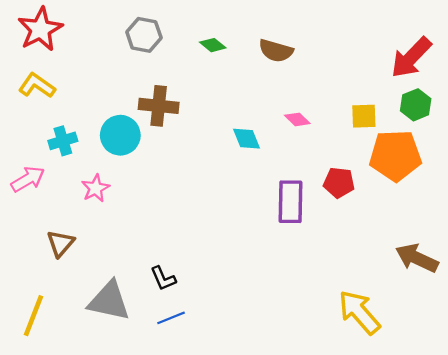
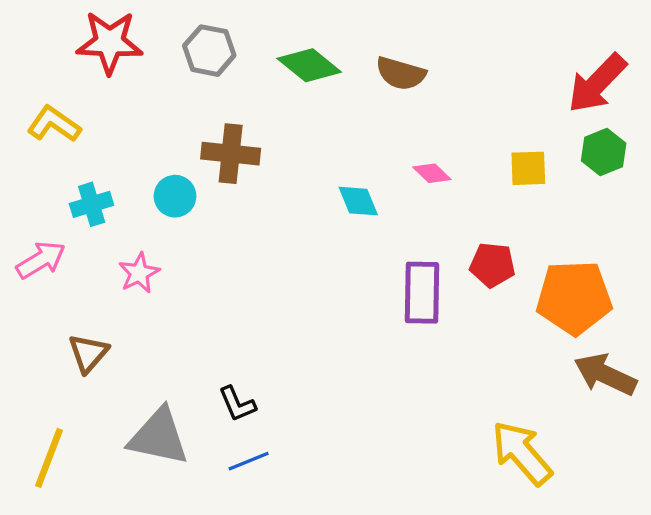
red star: (40, 29) -> (110, 42), moved, turned 30
green diamond: (213, 45) -> (309, 65), size x1.6
cyan circle: (120, 135) -> (175, 196), size x0.7
orange pentagon: (395, 156) -> (574, 298), moved

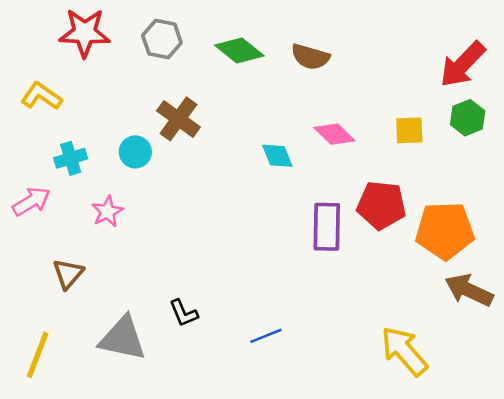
brown cross: (231, 154) -> (178, 119), turned 30
pink diamond: (432, 173) -> (334, 134), size x1.4
red pentagon: (492, 265) -> (381, 205), size x1.4
blue line: (249, 461) -> (266, 336), moved

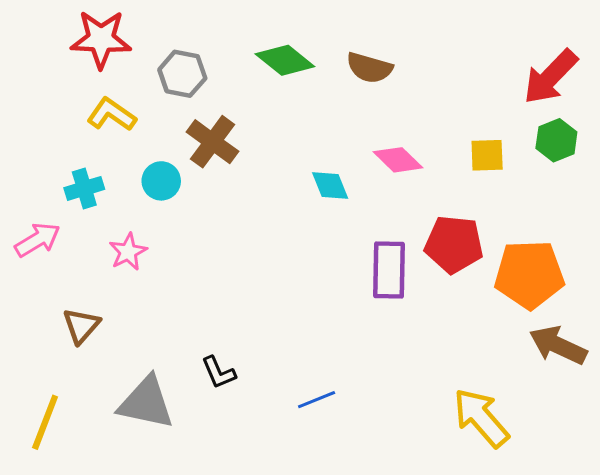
gray hexagon: (162, 39) -> (182, 74), moved
yellow L-shape: (41, 96) -> (111, 115), moved

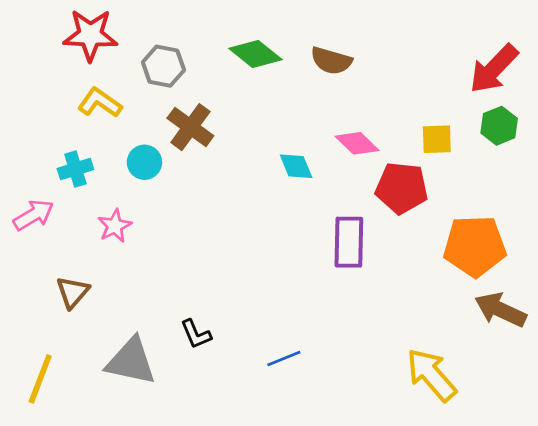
red pentagon: (454, 244) -> (402, 188), moved

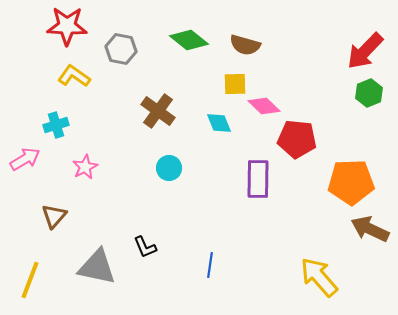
brown cross: (190, 127) -> (158, 111), moved
yellow square: (437, 139) -> (235, 84), moved
cyan circle: (144, 162) -> (169, 168), moved
blue line: (284, 359) -> (210, 265), turned -60

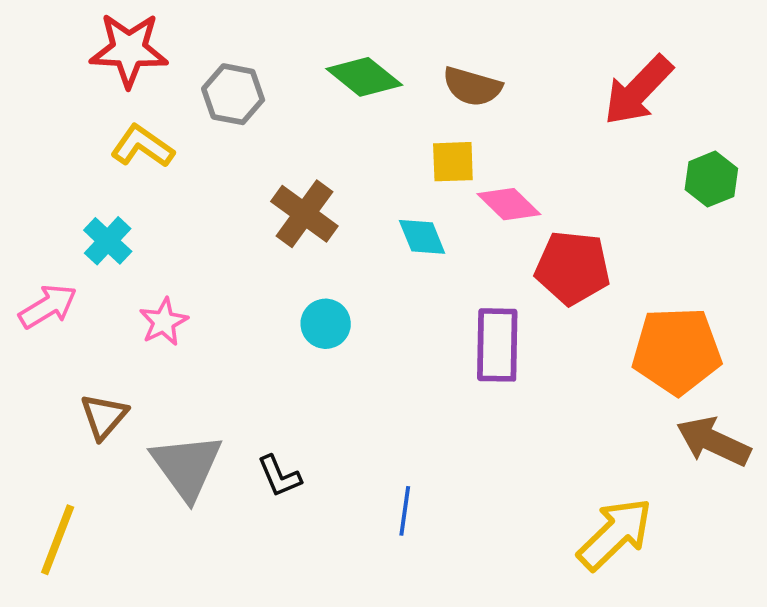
red arrow: (365, 51) -> (638, 90), moved
cyan cross: (56, 125) -> (108, 241), turned -30
gray triangle: (97, 267) -> (187, 466), moved, turned 42
yellow arrow: (319, 277) -> (615, 534), turned 87

